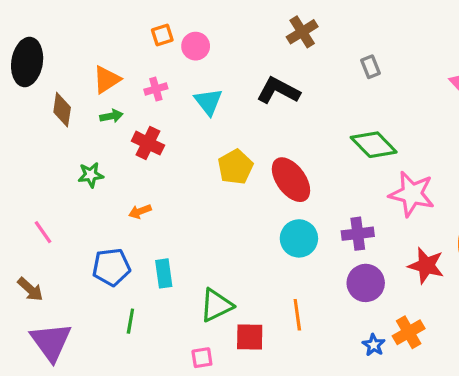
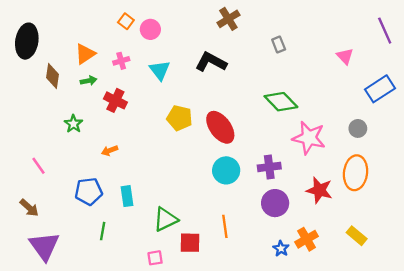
orange square: (162, 35) -> (126, 21), turned -35
yellow pentagon: (235, 167) -> (180, 118), turned -30
green star: (91, 175) -> (73, 124), turned -30

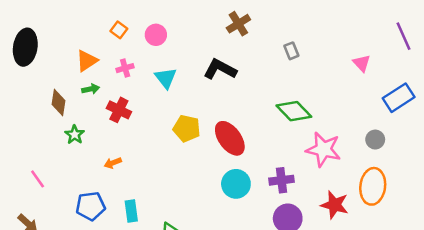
orange square: (126, 21) -> (119, 30), moved
brown diamond: (52, 76) -> (59, 103), moved

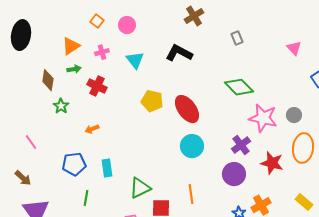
gray circle: (375, 140) -> (294, 115), moved
purple cross: (282, 180) -> (241, 145), moved, turned -30

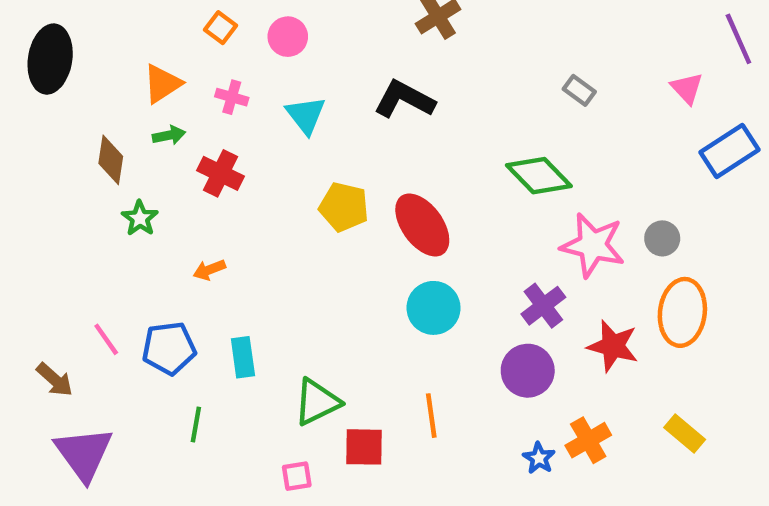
gray rectangle: (237, 38) -> (579, 90), moved, turned -32
pink triangle: (294, 48) -> (687, 88), moved
pink cross: (102, 52) -> (232, 97), turned 32
pink line: (31, 142) -> (106, 339), moved

